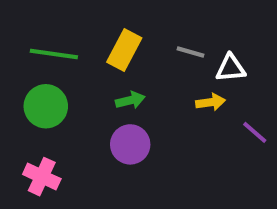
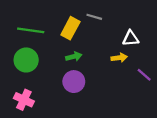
gray line: (190, 52) -> (94, 17), moved

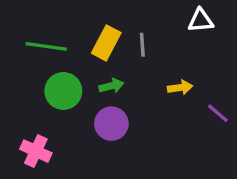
gray line: (94, 17) -> (142, 45), moved, turned 70
white triangle: (131, 38) -> (201, 21), moved
green circle: (26, 60) -> (63, 91), moved

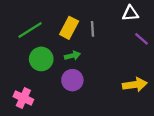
green line: (46, 46) -> (30, 30), turned -40
yellow arrow: (180, 88) -> (135, 85), moved, size x1.5
purple line: (218, 113) -> (141, 39), moved

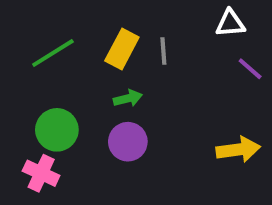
green circle: (41, 59) -> (57, 130), moved

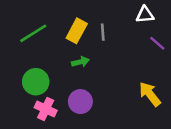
purple circle: (128, 142) -> (80, 102), moved
yellow arrow: (238, 150) -> (150, 94), turned -120
pink cross: (41, 173) -> (46, 109), moved

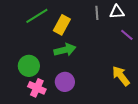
gray line: (103, 32) -> (97, 13), moved
green line: (33, 33) -> (37, 16), moved
green arrow: (80, 62) -> (65, 50), size x1.5

